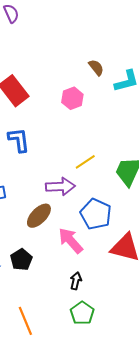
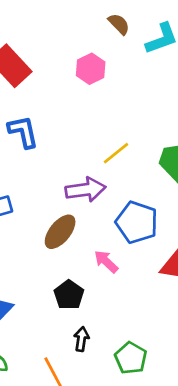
pink arrow: (71, 241) -> (106, 261), size x0.7
black pentagon: (21, 260) -> (69, 295), moved
black arrow: (76, 281) -> (81, 339), moved

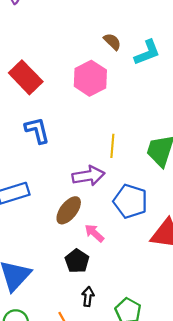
pink hexagon: (91, 69) -> (90, 78), size x1.4
yellow line: (116, 153) -> (112, 146), turned -45
pink arrow: (106, 261) -> (94, 233), moved

